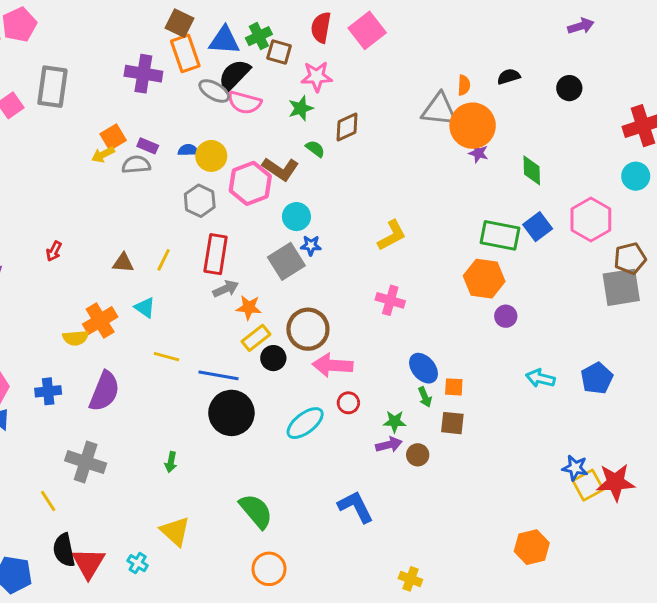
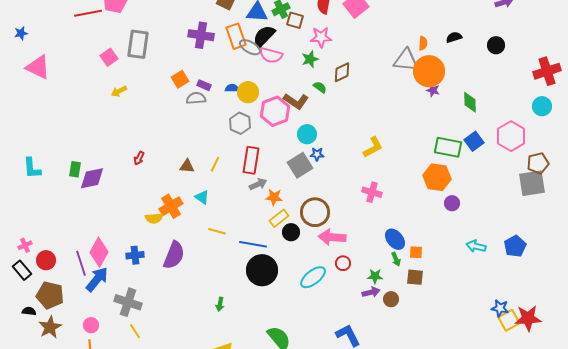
orange rectangle: (185, 53) -> (236, 36), moved
yellow arrow: (103, 154) -> (119, 91), moved
gray cross: (86, 462) -> (128, 302), moved

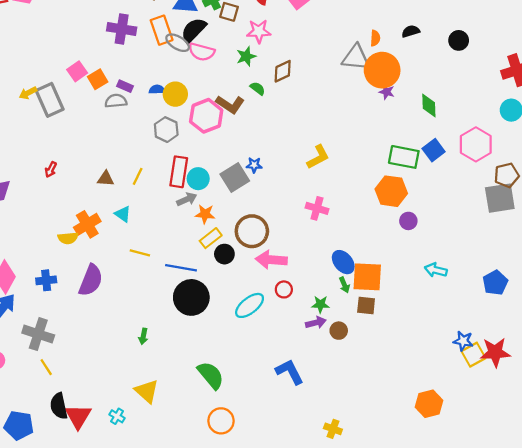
gray rectangle: (138, 44) -> (50, 100), moved, turned -32
pink square: (109, 57) -> (77, 71), moved
cyan circle: (307, 134) -> (198, 179), moved
blue pentagon: (515, 246) -> (495, 283), moved
orange square: (416, 252) -> (367, 277), size x2.0

